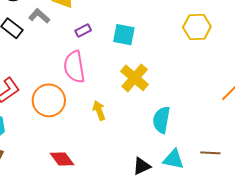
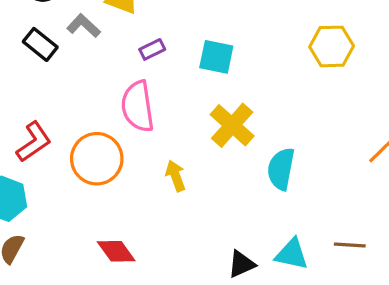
cyan semicircle: (161, 120) -> (281, 169), moved

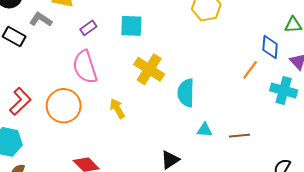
cyan triangle: (292, 254) -> (204, 130), moved, size x0.7

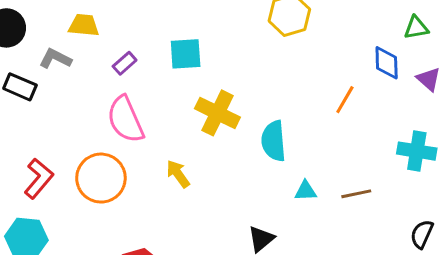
orange line: (250, 70) -> (345, 100), moved
cyan cross: (284, 90) -> (417, 151), moved

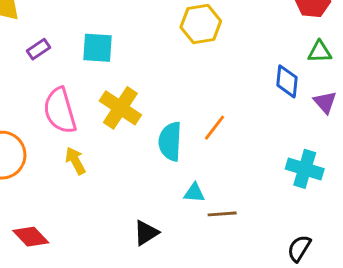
orange line: (345, 100) -> (214, 128), moved
pink semicircle: (126, 119) -> (60, 111), moved
brown line: (356, 194) -> (222, 214), moved

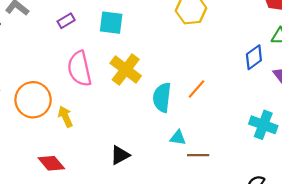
blue diamond: (287, 81) -> (254, 57), turned 45
yellow arrow: (75, 161) -> (65, 117), moved
black triangle: (146, 233) -> (120, 155), moved

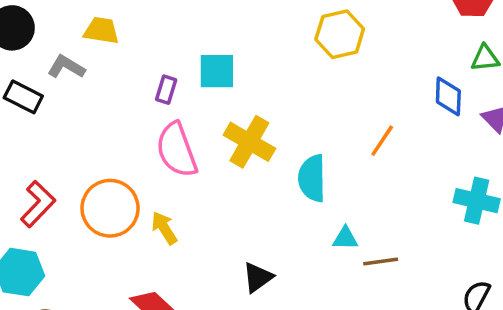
purple rectangle: (66, 21) -> (166, 90), moved, turned -35
blue diamond: (254, 57) -> (448, 96), turned -45
orange line: (196, 89) -> (382, 141), moved

